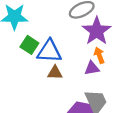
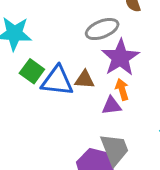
brown triangle: (55, 73) -> (85, 80), moved

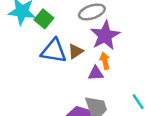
green square: (32, 71) -> (44, 19), moved
brown triangle: (85, 80) -> (76, 51), turned -42

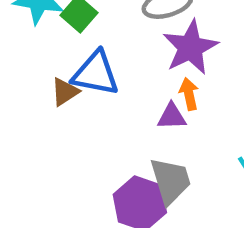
brown triangle: (76, 51) -> (65, 92), moved

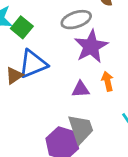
blue triangle: (96, 73) -> (33, 64), turned -32
orange arrow: (189, 94) -> (108, 81), moved

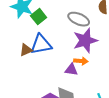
gray ellipse: (76, 20) -> (79, 19), turned 30
orange arrow: (108, 81) -> (81, 61), moved, turned 96

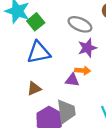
purple star: (85, 40) -> (87, 48), size x0.7
brown triangle: (26, 50) -> (34, 88), moved

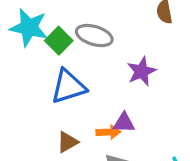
gray ellipse: (80, 24) -> (94, 36), moved
orange arrow: (83, 71) -> (108, 132), moved

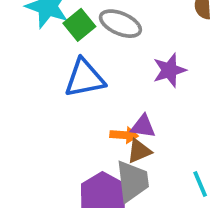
brown triangle: (68, 142) -> (139, 151), moved

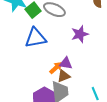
orange arrow: (124, 135) -> (56, 68), turned -48

